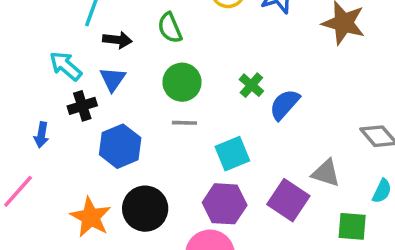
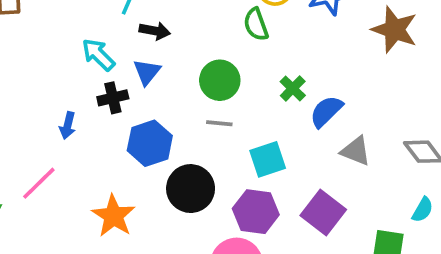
green semicircle: (170, 28) -> (256, 24), moved
gray triangle: (326, 173) -> (356, 151), moved
black circle: (145, 209) -> (191, 189), moved

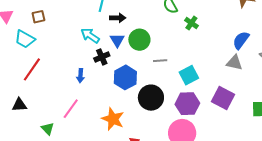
green circle: (220, 80) -> (139, 40), moved
green cross: (293, 88) -> (191, 23), moved
blue semicircle: (326, 111) -> (241, 40), moved

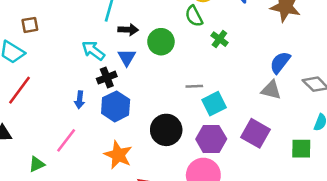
green circle: (139, 40) -> (161, 42), moved
gray line: (160, 61) -> (194, 86), moved
blue hexagon: (125, 77) -> (116, 106), moved
green triangle: (48, 129) -> (37, 164), turned 48

